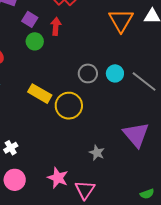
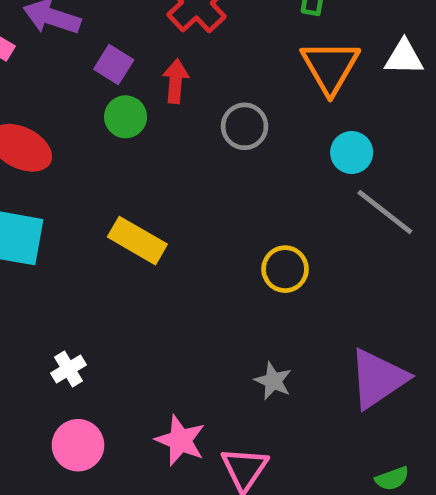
gray circle: (88, 73) -> (245, 126), moved
cyan circle: (115, 73) -> (352, 153), moved
yellow circle: (69, 106) -> (285, 269), moved, size x0.7
purple triangle: (136, 135) -> (378, 379), moved, turned 36

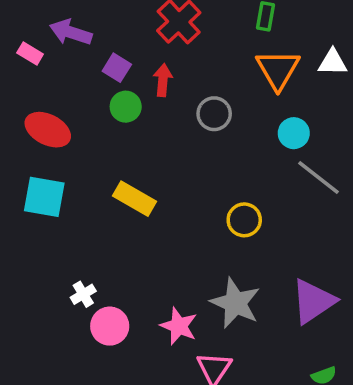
gray star: (273, 381) -> (235, 303), size x1.8
pink star: (180, 440) -> (179, 326), moved
pink circle: (78, 445) -> (110, 326), moved

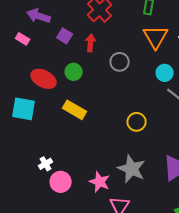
pink rectangle: (30, 54) -> (23, 39), moved
green circle: (126, 107) -> (74, 72), moved
red ellipse: (48, 130) -> (44, 79), moved

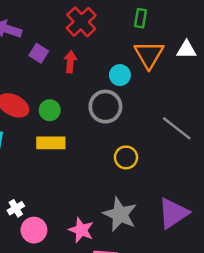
gray circle: (120, 62) -> (105, 107), moved, size x1.4
green circle: (74, 72) -> (50, 110), moved
cyan circle: (165, 73) -> (120, 75), moved
yellow rectangle: (75, 110) -> (51, 143), turned -30

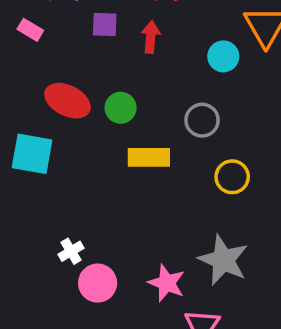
purple square: (39, 53) -> (105, 25), turned -30
gray circle: (105, 107) -> (202, 120), moved, size x0.7
yellow rectangle: (51, 143) -> (149, 157), moved

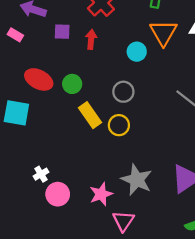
yellow rectangle: (149, 157) -> (90, 115), turned 55
yellow circle: (232, 177) -> (119, 125), moved
pink star: (167, 283) -> (101, 194), turned 30

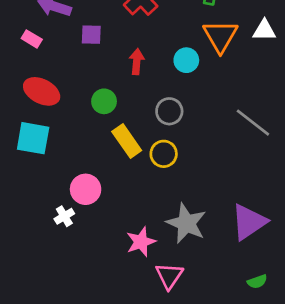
red arrow: (91, 39) -> (137, 62), moved
red ellipse: (39, 79) -> (42, 91), moved
pink circle: (58, 194) -> (86, 189), moved

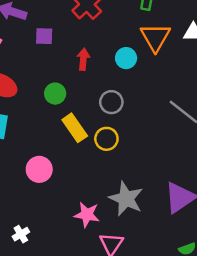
white cross: (64, 216) -> (21, 234), moved
pink star: (141, 242) -> (87, 215), turned 30

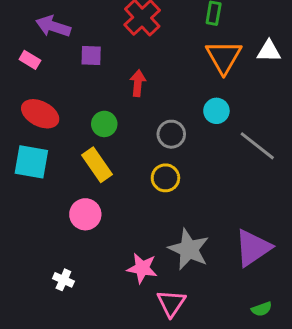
cyan circle: (126, 58) -> (216, 111), moved
yellow rectangle: (75, 128) -> (97, 165), moved
white cross: (21, 234) -> (63, 280), moved, turned -35

